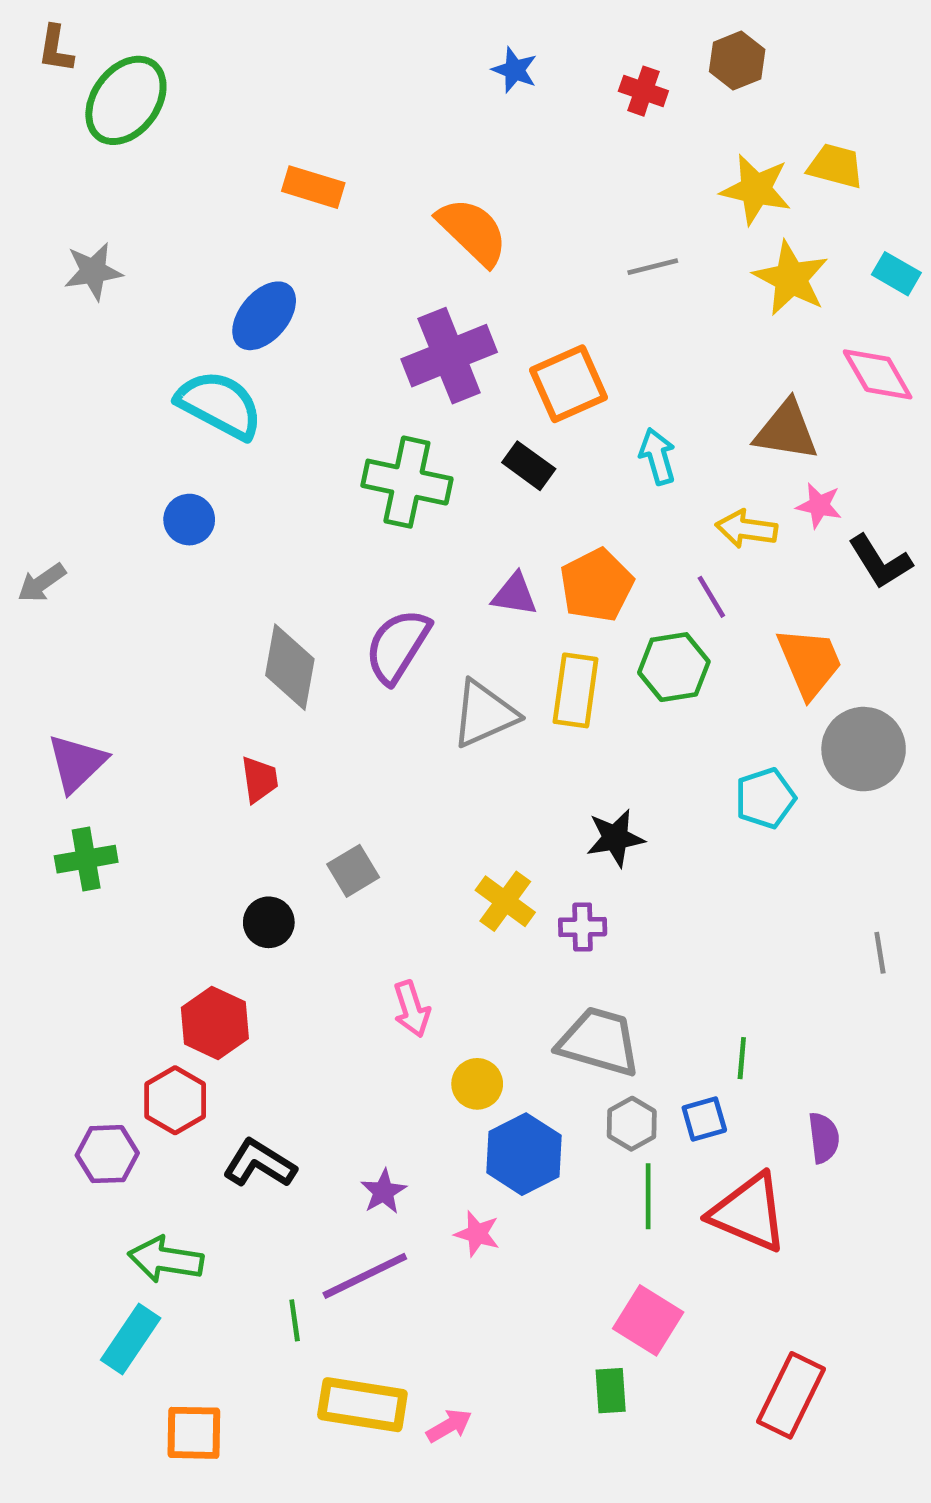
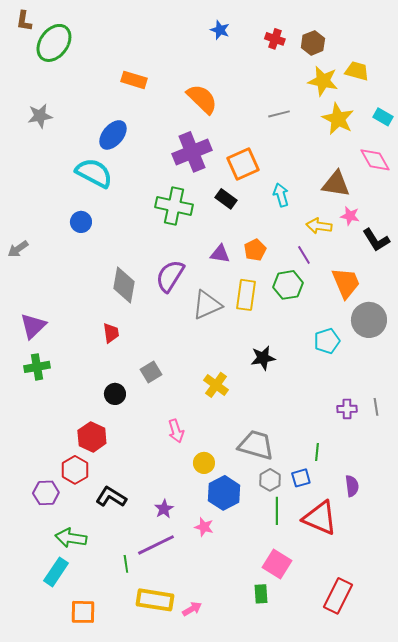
brown hexagon: (737, 61) -> (313, 43), moved
orange pentagon: (597, 585) -> (255, 250), size x0.7
purple cross: (583, 927) -> (347, 409), moved

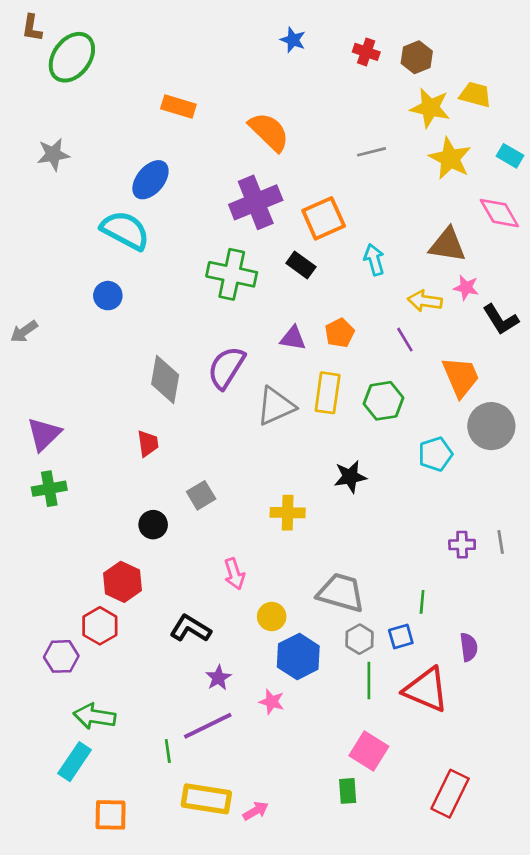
green hexagon: (288, 285) -> (383, 401), moved
yellow cross: (216, 385) -> (288, 513), turned -35
black L-shape: (111, 497) -> (190, 628), moved

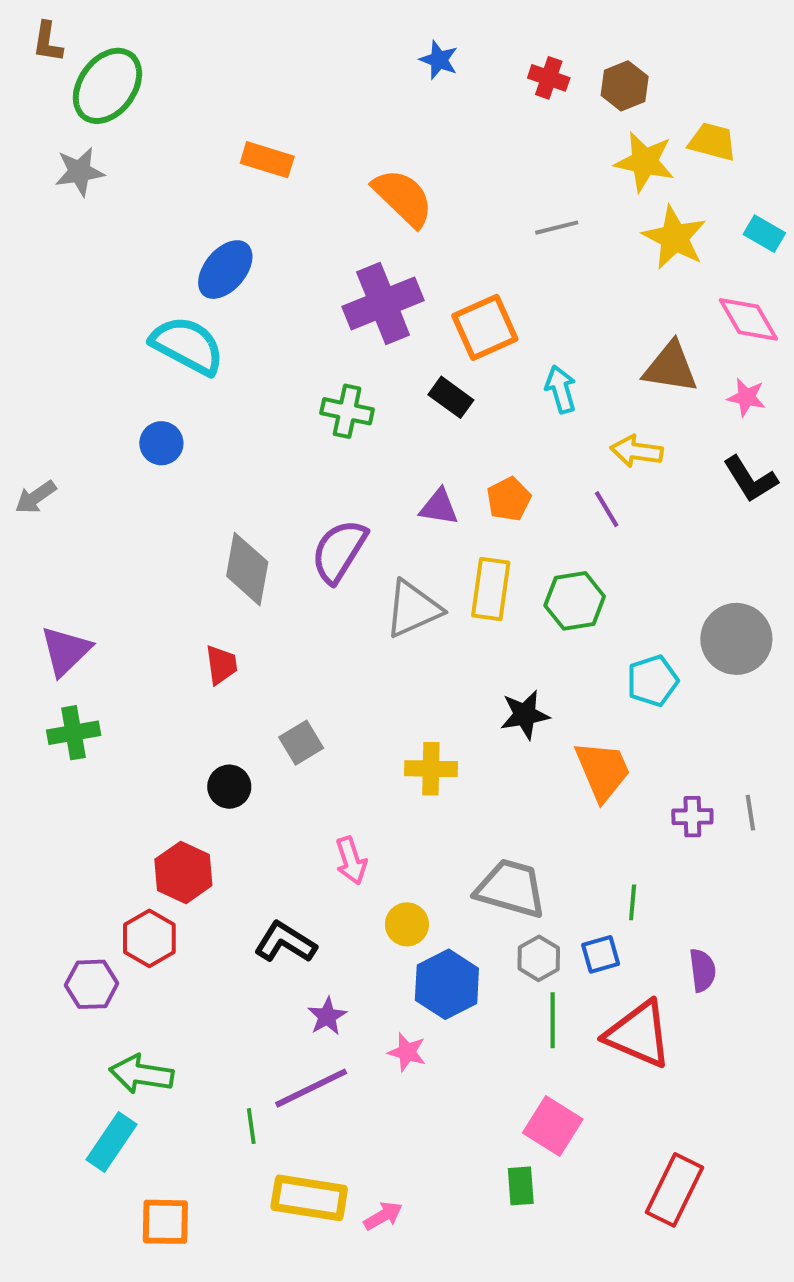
gray star: (53, 154) -> (80, 172), moved
green cross: (232, 274) -> (347, 411), size x0.7
pink star: (466, 288) -> (746, 397), moved
orange trapezoid: (461, 377) -> (603, 771), moved

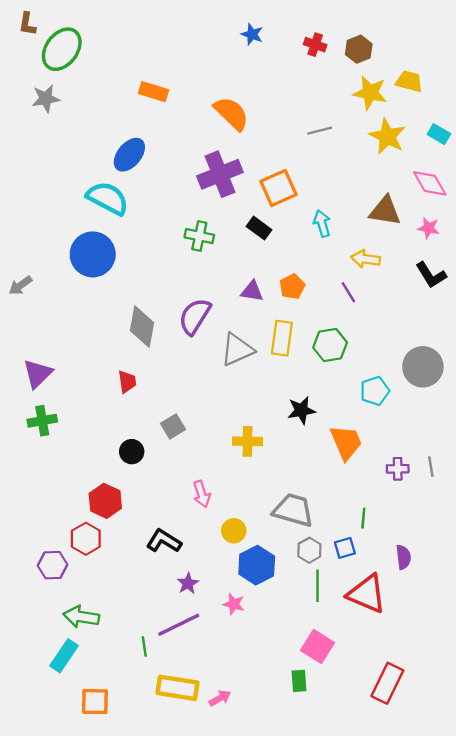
blue circle: (161, 443) -> (93, 254), size x1.8

